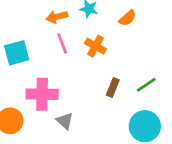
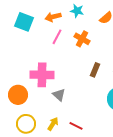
pink line: (62, 43) -> (57, 37), turned 49
cyan square: (17, 53) -> (24, 22), moved, turned 36

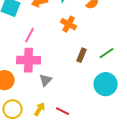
pink line: (57, 37) -> (30, 35), moved
gray triangle: (59, 95) -> (46, 80), turned 32

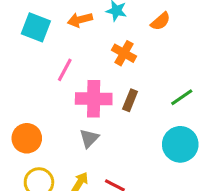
brown rectangle: (82, 55) -> (130, 100), moved
pink cross: (29, 60) -> (94, 99), moved

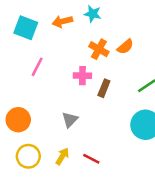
orange semicircle: (160, 21) -> (125, 47), moved
pink line: (65, 70) -> (37, 67), moved
pink cross: (94, 99) -> (82, 76), moved, size x0.6

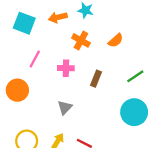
orange cross: (99, 49) -> (81, 40), moved
pink cross: (82, 76) -> (66, 68), moved
orange circle: (18, 120) -> (17, 90), moved

